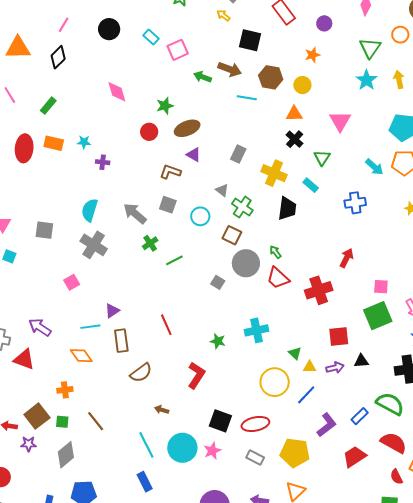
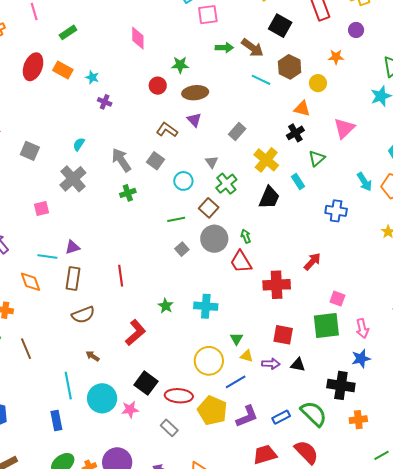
green arrow: (203, 77) -> (224, 48), turned 144
cyan semicircle: (90, 210) -> (79, 144), size x0.6
green line: (174, 260) -> (176, 219), moved
yellow pentagon: (295, 453) -> (212, 411), moved

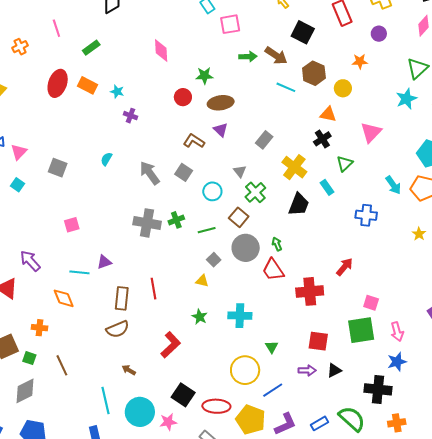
gray cross: (73, 179) -> (147, 223), moved, turned -36
green cross: (128, 193) -> (176, 220), moved
brown rectangle: (73, 278) -> (122, 298), moved
yellow triangle: (247, 356) -> (202, 281), moved
black triangle: (298, 365) -> (334, 370), turned -35

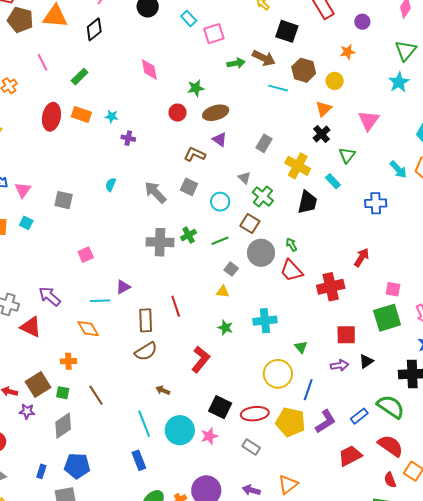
orange triangle: (328, 114) -> (324, 109), turned -48
blue line: (273, 390) -> (308, 390), turned -30

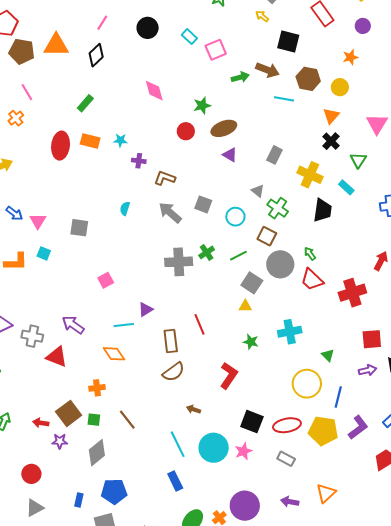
pink line: (42, 62) -> (27, 92), moved
brown L-shape: (195, 154) -> (165, 178), moved
gray square: (231, 269) -> (252, 283), size x1.5

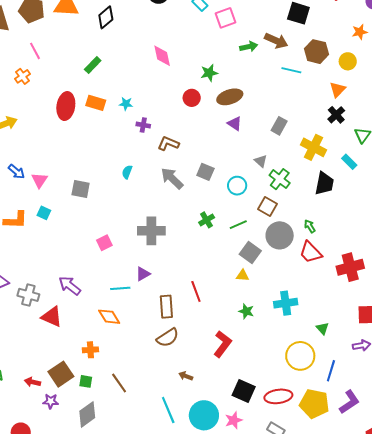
gray cross: (179, 262) -> (151, 231), moved

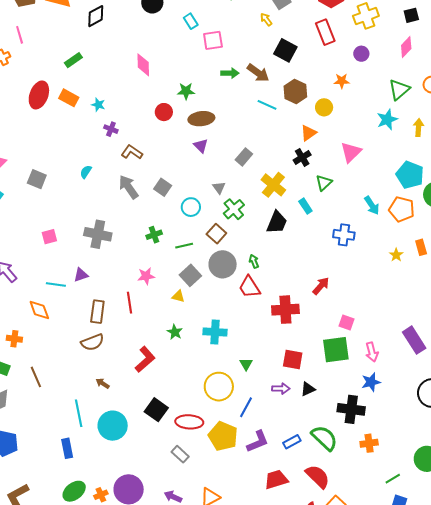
pink star: (234, 420) -> (146, 276), moved

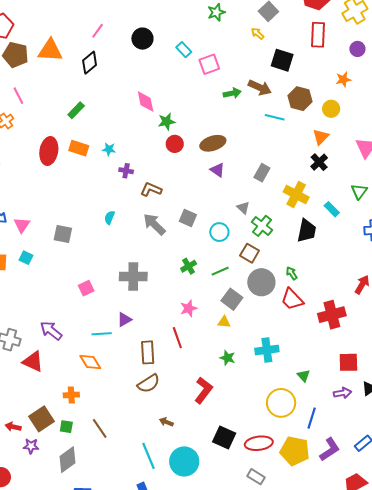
red rectangle: (325, 32) -> (318, 35), turned 35
green star: (186, 91) -> (167, 122), moved
green triangle: (324, 183) -> (359, 191), moved

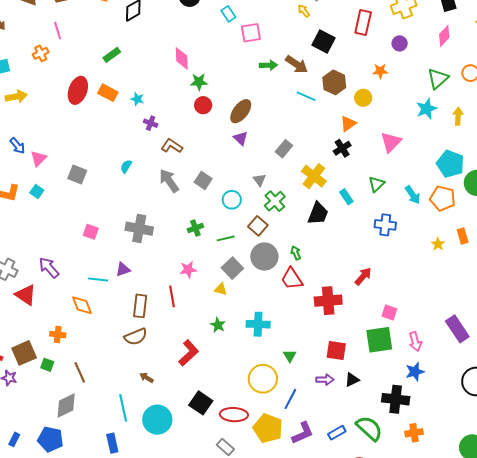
brown ellipse: (213, 143) -> (241, 111), turned -45
pink square: (86, 288) -> (91, 232), turned 35
gray diamond: (68, 460) -> (66, 405), moved

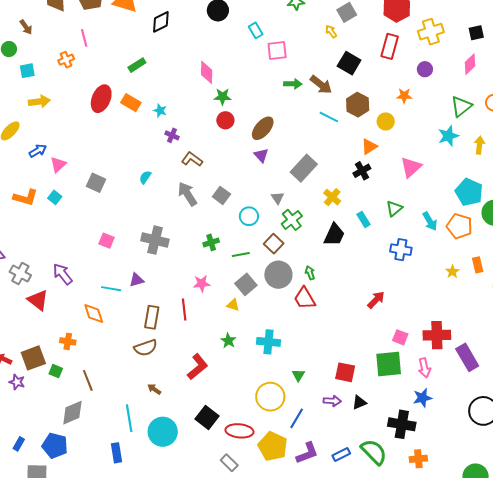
blue arrow: (17, 146) -> (38, 151), turned -84
gray rectangle: (284, 149) -> (304, 168), size x1.5
yellow cross: (314, 176) -> (332, 197), size x0.7
red cross: (328, 301) -> (437, 335), moved

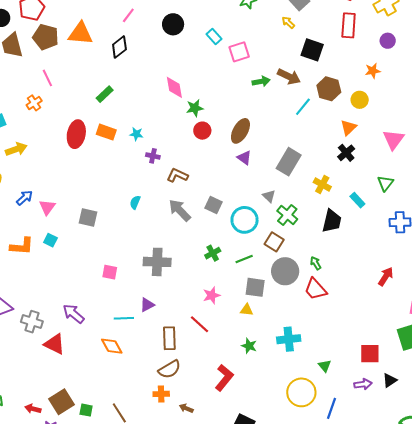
cyan line: (329, 117) -> (303, 107), turned -66
cyan circle: (249, 216) -> (245, 220), size x1.4
gray square: (246, 284) -> (255, 287), turned -30
red line: (184, 309) -> (199, 324), turned -30
orange cross: (68, 341) -> (161, 394), moved

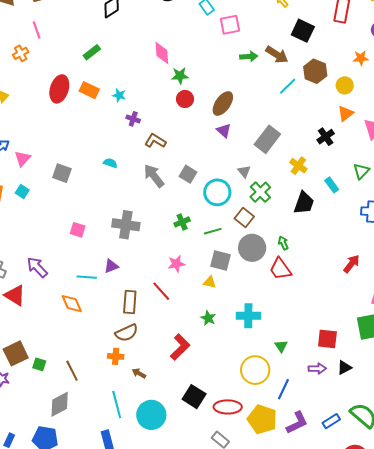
orange triangle: (348, 128) -> (346, 113), moved
cyan semicircle: (135, 202) -> (110, 163), turned 80

